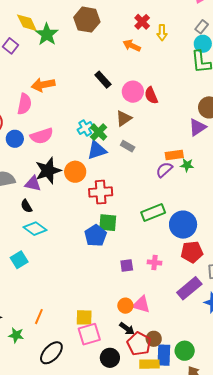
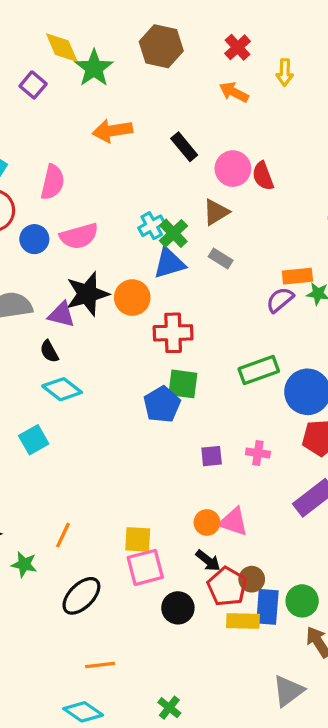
red cross: (142, 22) -> (238, 47), moved
orange arrow: (43, 85) -> (112, 131), moved

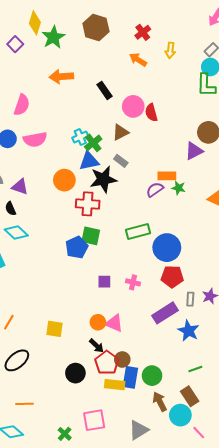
yellow diamond: (62, 48) -> (35, 23), turned 35
black star: (87, 294) -> (103, 179), moved
pink square: (145, 567) -> (94, 420), moved

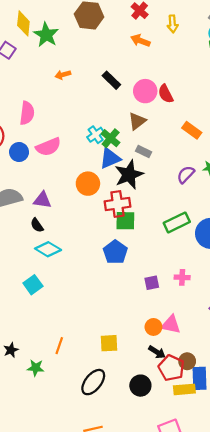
orange arrow: (61, 77) -> (63, 75), size x0.6
orange rectangle: (167, 176) -> (192, 130), moved, turned 48
green square: (91, 236) -> (125, 221), moved
black ellipse: (17, 360) -> (93, 382), moved

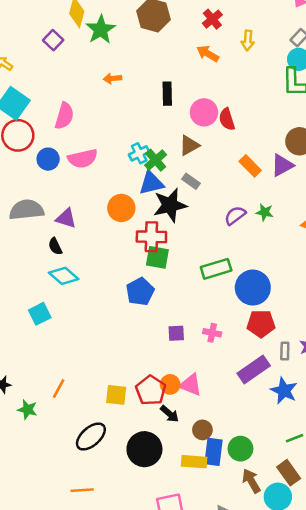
black rectangle: (111, 80) -> (167, 94), turned 36
red pentagon: (171, 368) -> (151, 390), moved
black circle: (140, 386) -> (144, 449), size x1.4

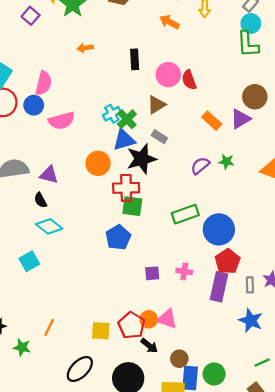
blue circle: (48, 159) -> (34, 105), moved
red pentagon: (261, 324) -> (228, 261), turned -30
purple rectangle: (254, 370) -> (219, 287), moved, turned -40

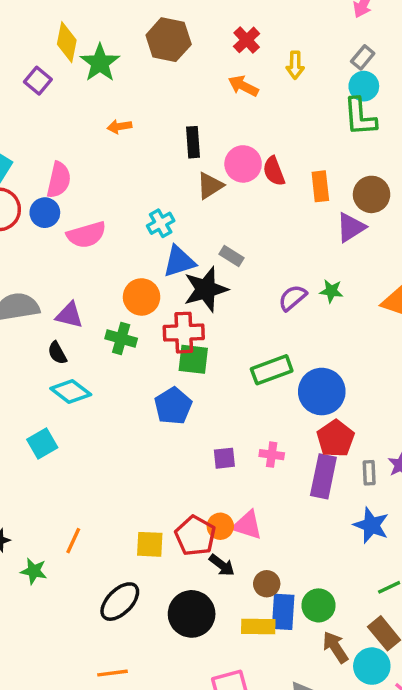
brown triangle: (156, 105) -> (210, 186), moved
green cross: (127, 119) -> (121, 339), moved, turned -30
orange rectangle: (212, 121) -> (320, 186), moved, turned 42

